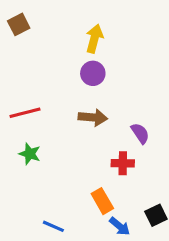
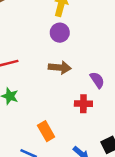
orange rectangle: (102, 201) -> (46, 131), moved

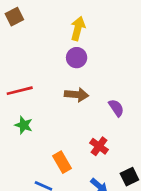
red cross: (83, 104) -> (99, 146), moved, turned 35

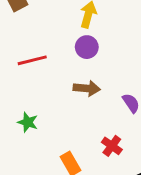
red line: (20, 91) -> (32, 60), moved

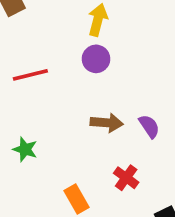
brown arrow: (87, 88) -> (107, 123), moved

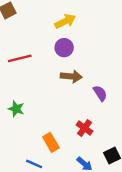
yellow arrow: (98, 20) -> (65, 21), turned 48
brown arrow: (107, 123) -> (71, 76), moved

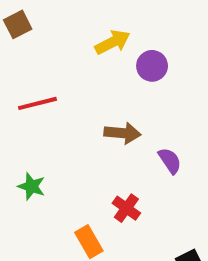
purple circle: (64, 48) -> (152, 66), moved
red cross: (84, 128) -> (126, 208), moved

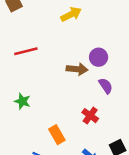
purple circle: (152, 66) -> (99, 57), moved
red cross: (126, 208) -> (90, 116), moved

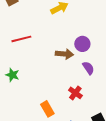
green star: (22, 101) -> (12, 75), moved

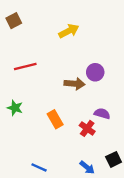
purple semicircle: (88, 68) -> (102, 114), moved, turned -40
orange rectangle: (47, 109) -> (55, 119), moved

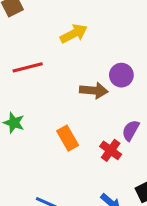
yellow arrow: (69, 31) -> (74, 34), moved
purple semicircle: (102, 114) -> (131, 130), turned -77

